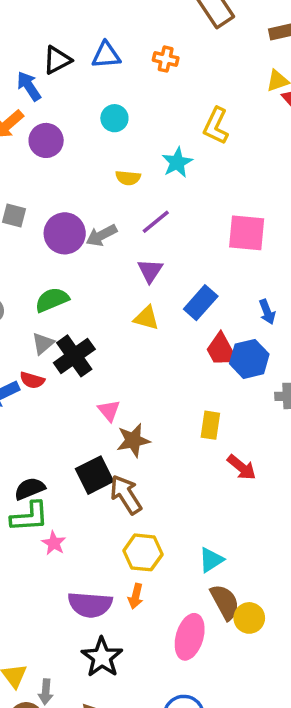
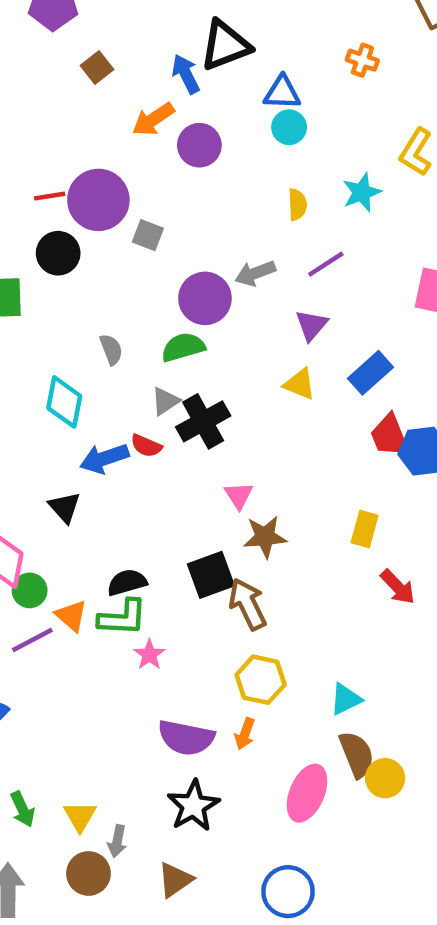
blue triangle: (106, 55) -> (282, 93), moved
black triangle: (57, 60) -> (225, 45), size x1.4
yellow semicircle: (128, 178) -> (297, 205), turned -105
purple circle: (65, 233) -> (205, 298), moved

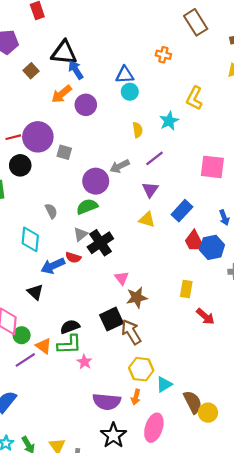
black triangle: (225, 45) -> (64, 53), moved, turned 32
cyan triangle: (346, 699) -> (164, 384), moved
pink ellipse: (307, 793) -> (154, 428), moved

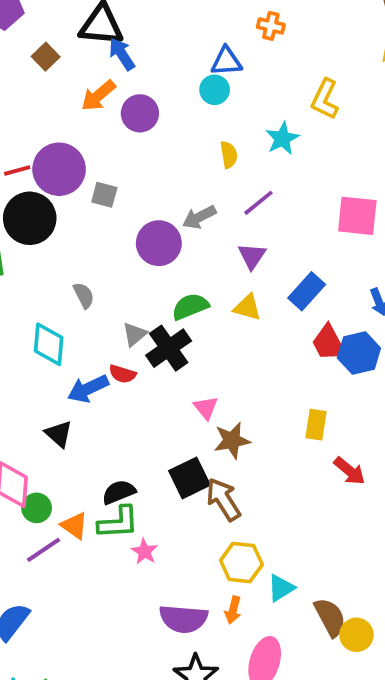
blue triangle: (125, 75) -> (226, 61), moved
black circle: (20, 165) -> (30, 218), size x1.4
green semicircle: (87, 207) -> (190, 307), moved

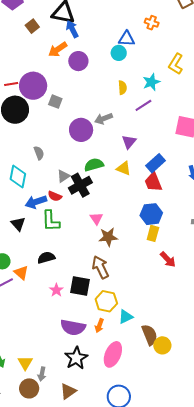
purple line: (258, 203) -> (143, 105), moved
red trapezoid: (329, 343) -> (153, 182), moved
blue hexagon: (359, 353) -> (151, 214), moved
black square: (189, 478) -> (80, 286), moved, turned 30
green L-shape: (118, 522) -> (51, 221), moved, turned 85

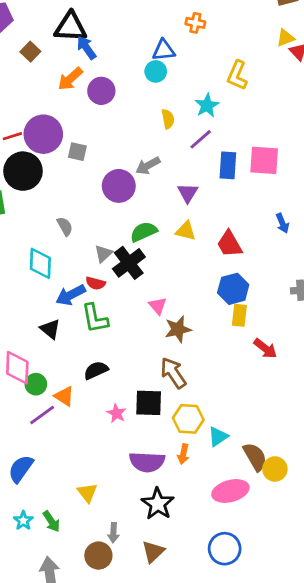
blue rectangle: (156, 163) -> (228, 165), moved, turned -36
pink ellipse: (113, 354) -> (230, 491), moved, turned 60
yellow triangle: (25, 363) -> (87, 493), moved

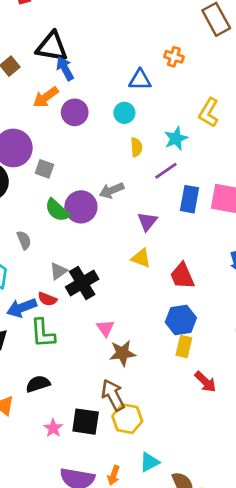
cyan circle: (156, 71) -> (124, 113), moved
green semicircle: (144, 232) -> (57, 210), moved, turned -120
yellow hexagon: (188, 419) -> (127, 419), moved

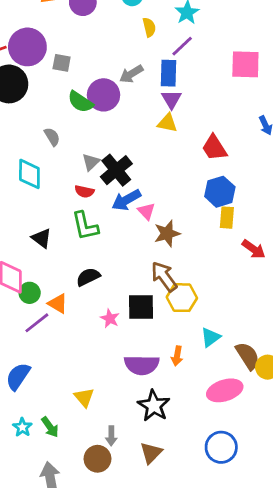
blue rectangle: (189, 199) -> (169, 73), moved
yellow triangle: (141, 258) -> (167, 123), moved
blue arrow: (22, 308) -> (126, 200), moved

